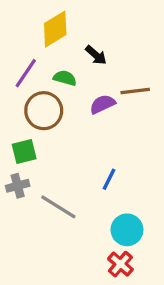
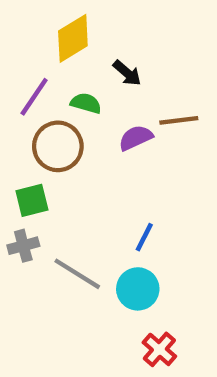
cyan circle: (127, 230) -> (138, 289), moved

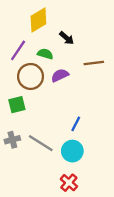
purple semicircle: (136, 138) -> (60, 75), moved
gray cross: (23, 246) -> (12, 140), moved
red cross: (159, 349) -> (69, 183), moved

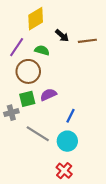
brown line: (94, 63) -> (87, 41), moved
purple semicircle: (60, 75) -> (48, 95), moved
green square: (17, 105) -> (27, 99), moved
gray cross: (12, 140) -> (11, 113), moved

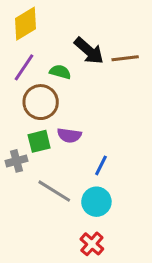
yellow diamond: (36, 19) -> (26, 24), moved
black arrow: (62, 36) -> (89, 51), size x1.5
purple semicircle: (48, 95) -> (69, 135), turned -147

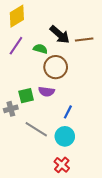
brown circle: (41, 102) -> (56, 67), moved

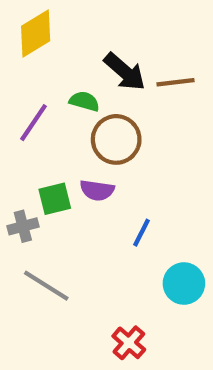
purple line: (16, 46) -> (34, 123), moved
gray line: (36, 129) -> (46, 286), moved
cyan circle: (65, 136) -> (184, 284), moved

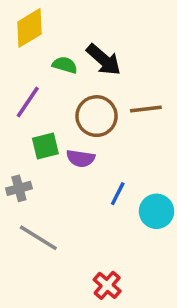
brown line: (175, 82) -> (146, 109), moved
green semicircle: (84, 101) -> (65, 65), moved
green square: (55, 199) -> (45, 146), moved
cyan circle: (184, 284) -> (156, 211), moved

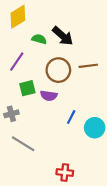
red cross: (107, 285) -> (65, 173), turned -35

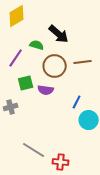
green semicircle: (39, 39) -> (37, 45), moved
blue line: (71, 117) -> (77, 102), moved
gray line: (23, 144) -> (34, 150), moved

